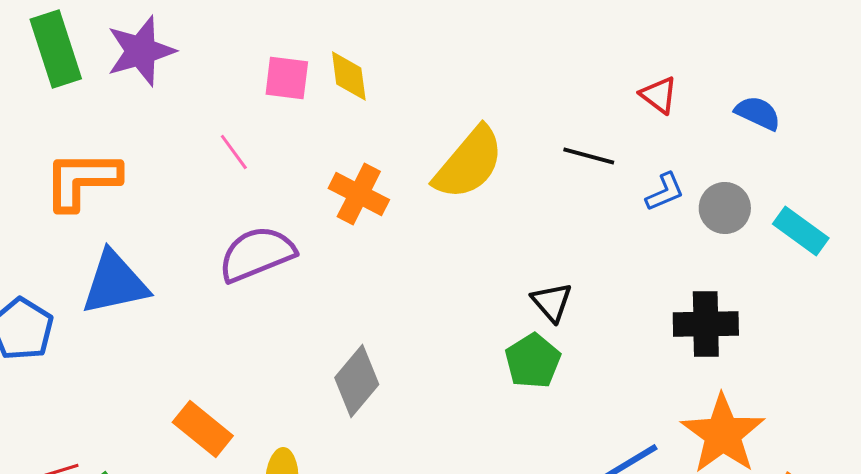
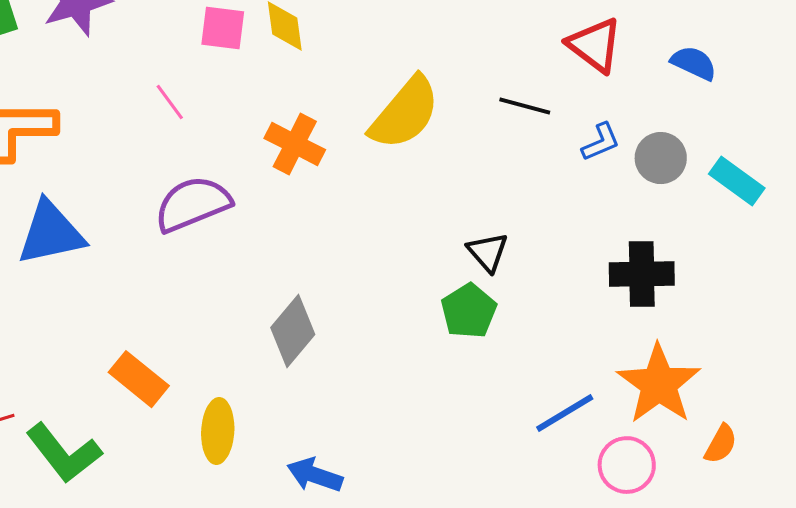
red triangle: (659, 95) -> (595, 45), size x1.5

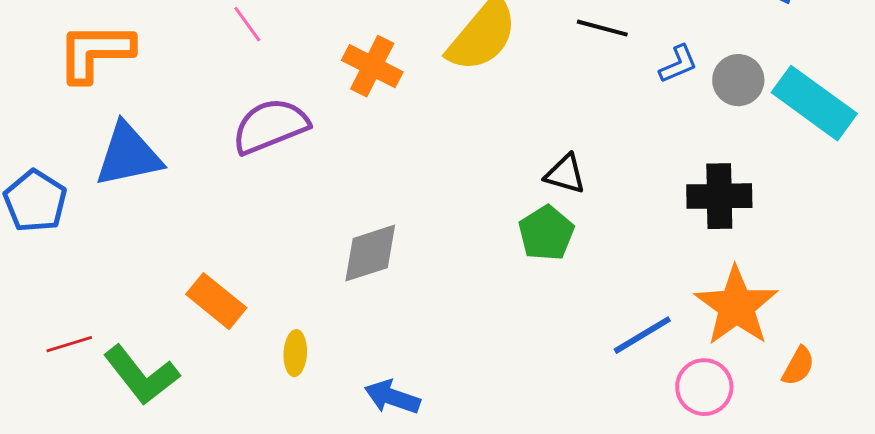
cyan rectangle: (737, 181) -> (814, 103), size x1.5
black triangle: (488, 252) -> (565, 174), turned -33
gray diamond: (293, 331) -> (370, 253), turned 32
yellow ellipse: (218, 431) -> (295, 353), size x0.7

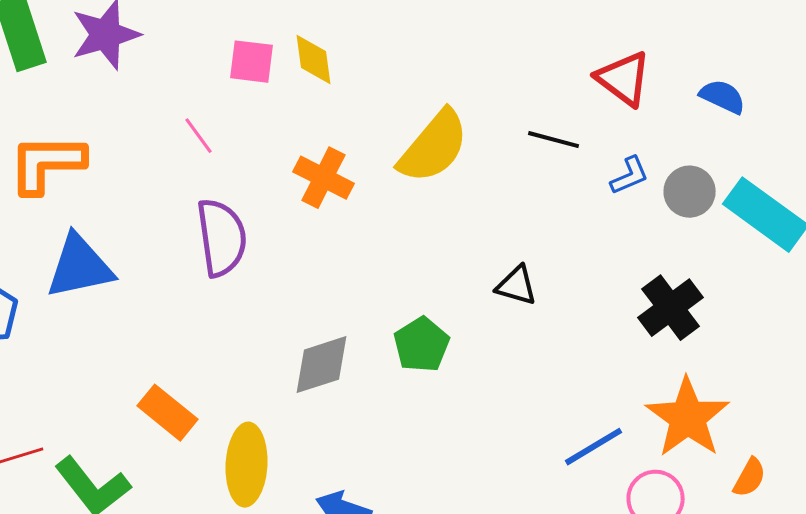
purple semicircle: (270, 126) -> (222, 238), turned 104
black cross: (719, 196) -> (671, 308), turned -36
green pentagon: (546, 233) -> (422, 345), moved
yellow ellipse: (295, 353) -> (247, 465), size x1.8

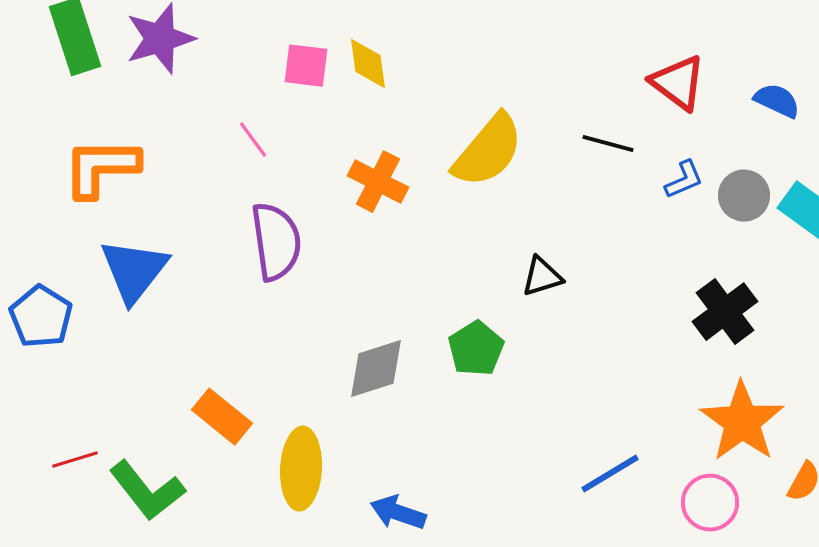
blue triangle: (80, 267) -> (134, 271), turned -40
black triangle: (517, 286) -> (542, 277), moved, turned -33
blue line: (594, 447) -> (610, 474), moved

